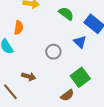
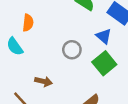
green square: (80, 77) -> (104, 63), moved

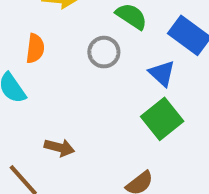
gray circle: (72, 50) -> (104, 52), moved

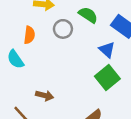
gray circle: (104, 52) -> (63, 29), moved

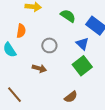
gray circle: (63, 29) -> (49, 45), moved
brown arrow: (45, 96) -> (39, 68), moved

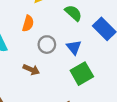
orange semicircle: (21, 31) -> (28, 23), moved
blue triangle: (82, 44) -> (74, 47), moved

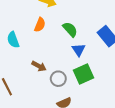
green semicircle: (73, 13) -> (70, 29), moved
gray circle: (47, 45) -> (58, 79), moved

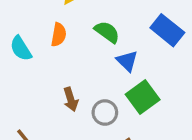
cyan semicircle: (13, 40) -> (21, 48), moved
brown arrow: (39, 66) -> (71, 99), turned 56

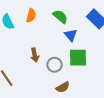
green square: (143, 97) -> (78, 58), turned 30

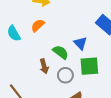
orange semicircle: (31, 16) -> (38, 25), turned -144
green semicircle: (60, 17) -> (61, 52), moved

